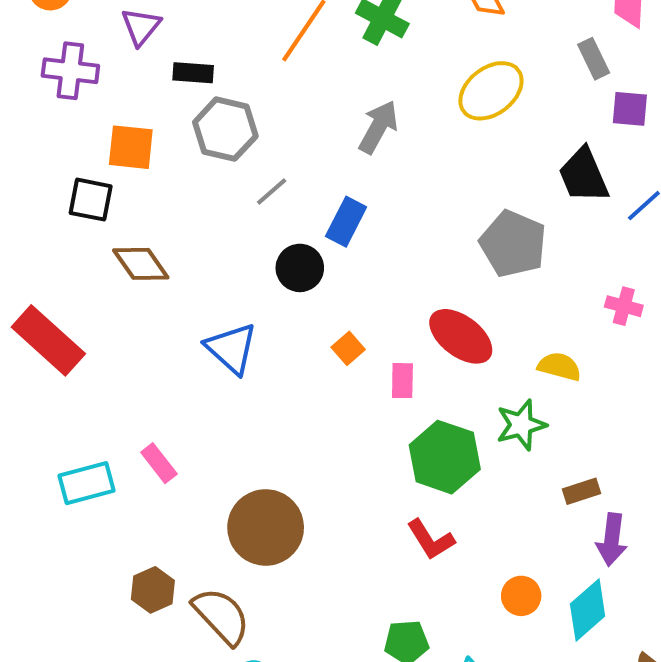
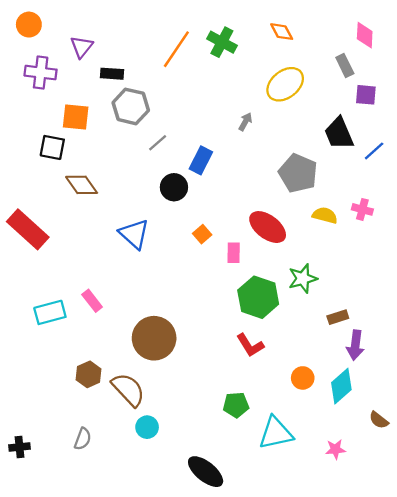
gray arrow: (378, 127) -> (245, 122), moved, size x0.6
yellow semicircle: (559, 367) -> (325, 215), moved

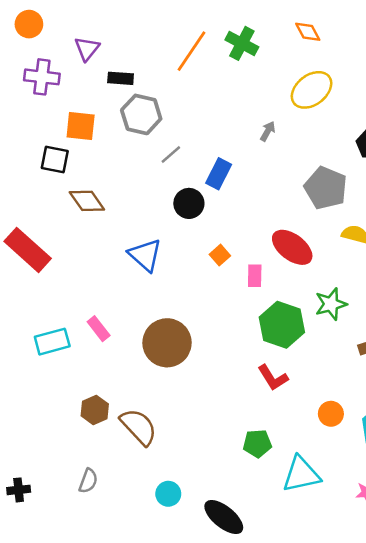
brown circle: (154, 338) -> (167, 343), moved
cyan circle: (147, 427) -> (168, 494), moved

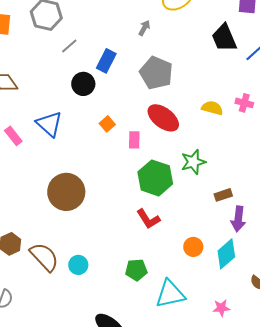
gray pentagon: (326, 188) -> (156, 73), moved
pink rectangle: (99, 329) -> (13, 136), moved
cyan circle: (168, 494) -> (78, 265), moved

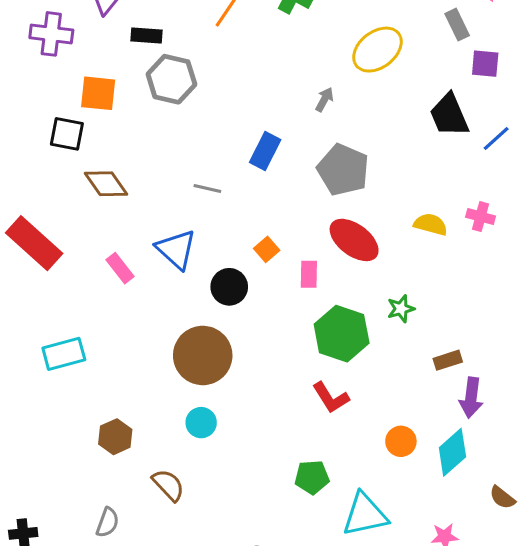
gray line: (69, 46) -> (207, 188), moved, turned 54
black circle: (83, 84) -> (229, 287), moved
green star: (193, 162) -> (401, 309), size x0.7
brown semicircle: (44, 257) -> (168, 485), moved, size x0.7
cyan circle: (78, 265) -> (201, 423), moved

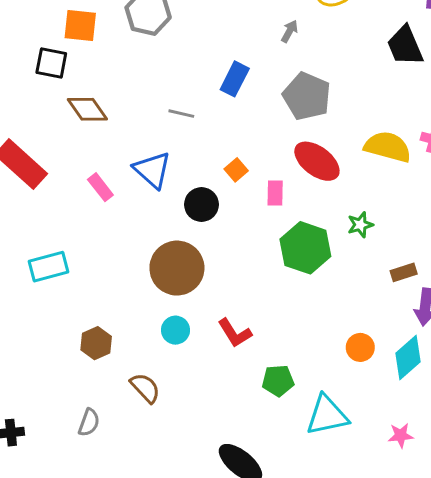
yellow semicircle: (431, 224) -> (388, 147), size x1.5
red L-shape: (331, 398) -> (235, 333), moved

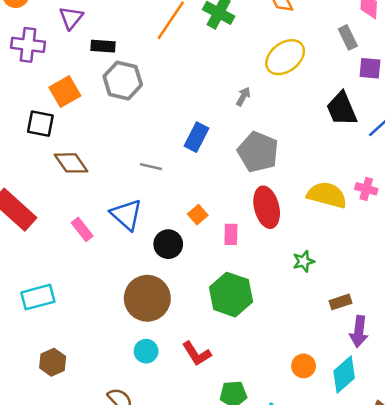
orange square: (80, 26) -> (65, 92), turned -36
red ellipse: (317, 161) -> (267, 207), turned 39
green hexagon: (305, 248) -> (231, 295), moved
brown hexagon: (96, 343) -> (53, 362), moved

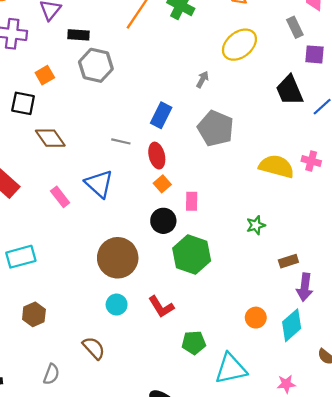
orange square: (65, 92) -> (45, 75), size x0.7
red ellipse: (267, 207) -> (157, 156), moved, size x0.7
black circle: (168, 244) -> (163, 221), moved

